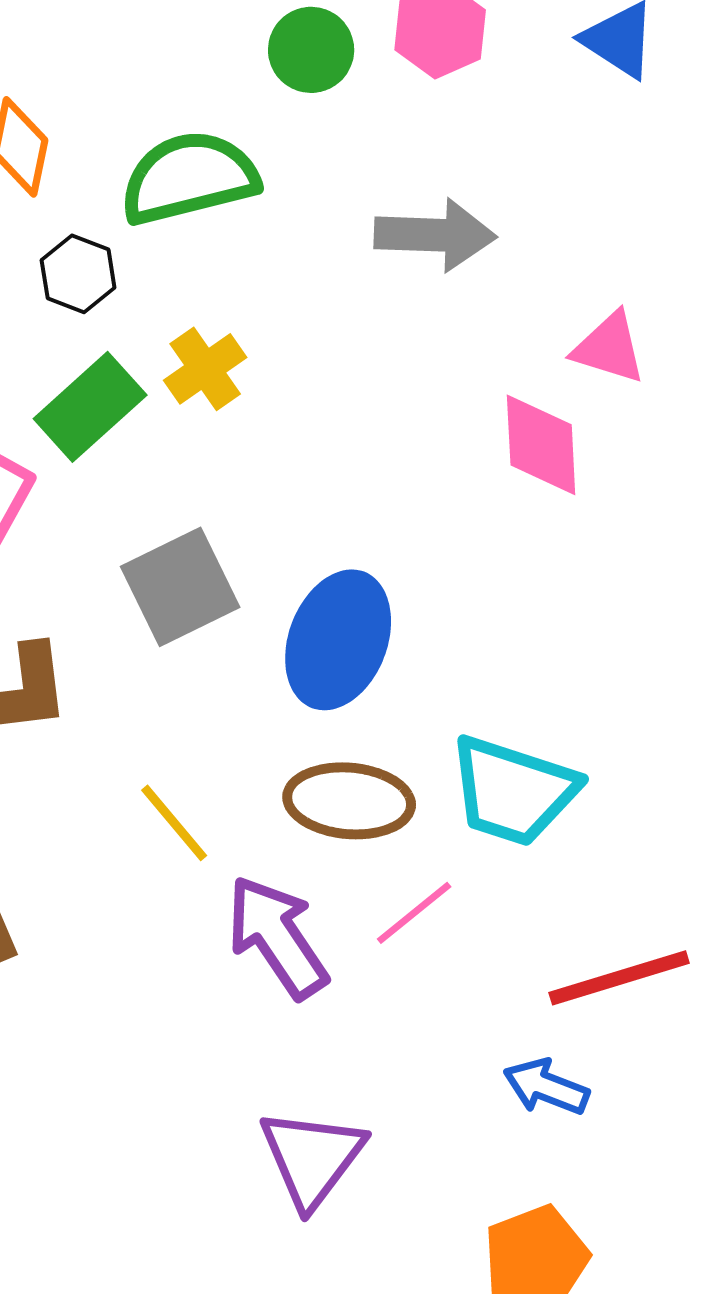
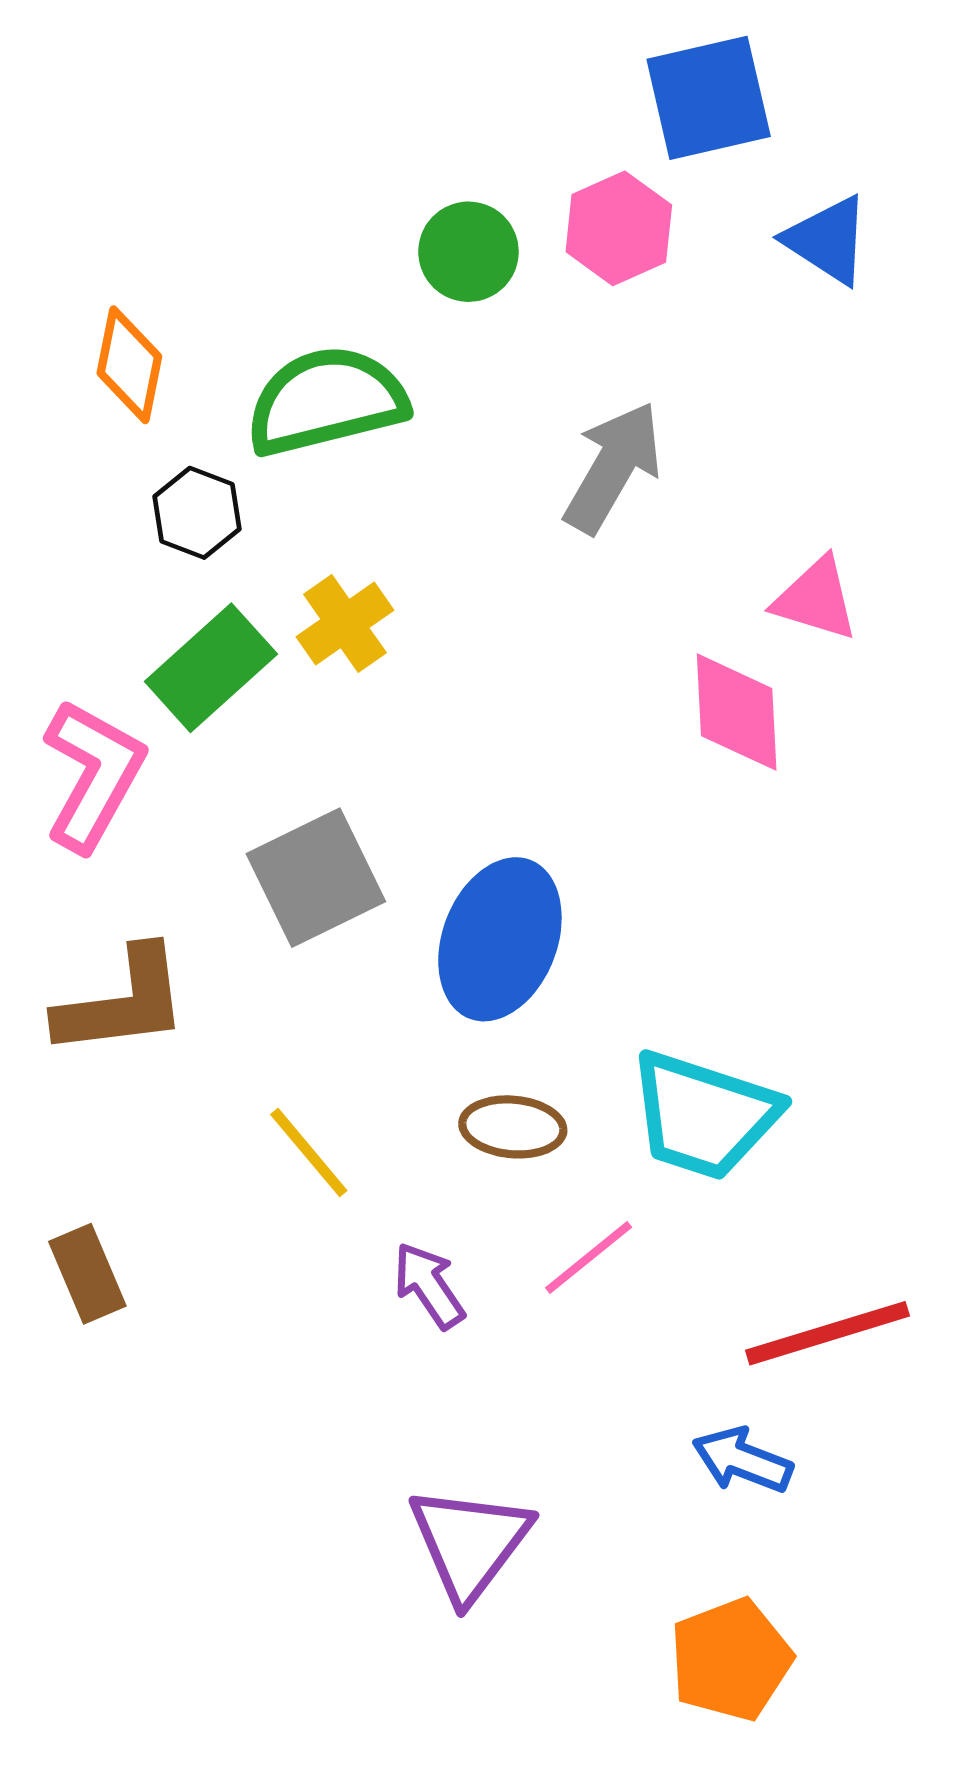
gray arrow: (435, 235) -> (613, 467), turned -62
brown ellipse: (349, 801) -> (513, 1127), size x0.7
purple arrow: (277, 937) -> (429, 1285), size x0.6

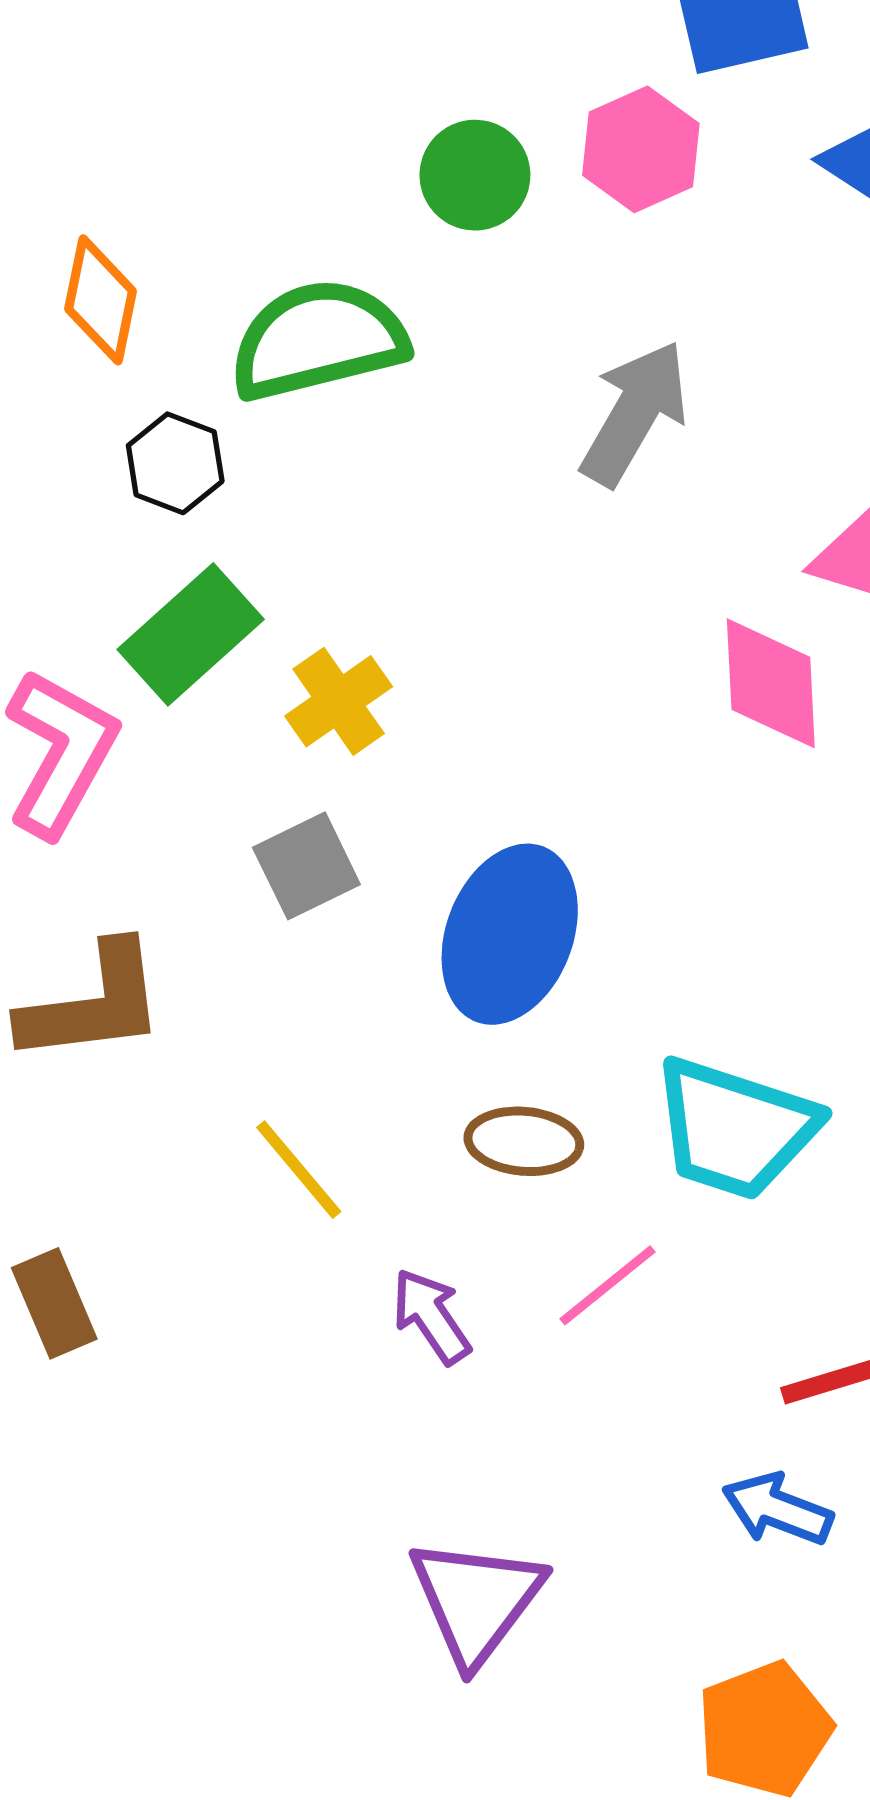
yellow cross: (345, 623) -> (339, 701), moved
gray square: (316, 878) -> (306, 866), size x0.7

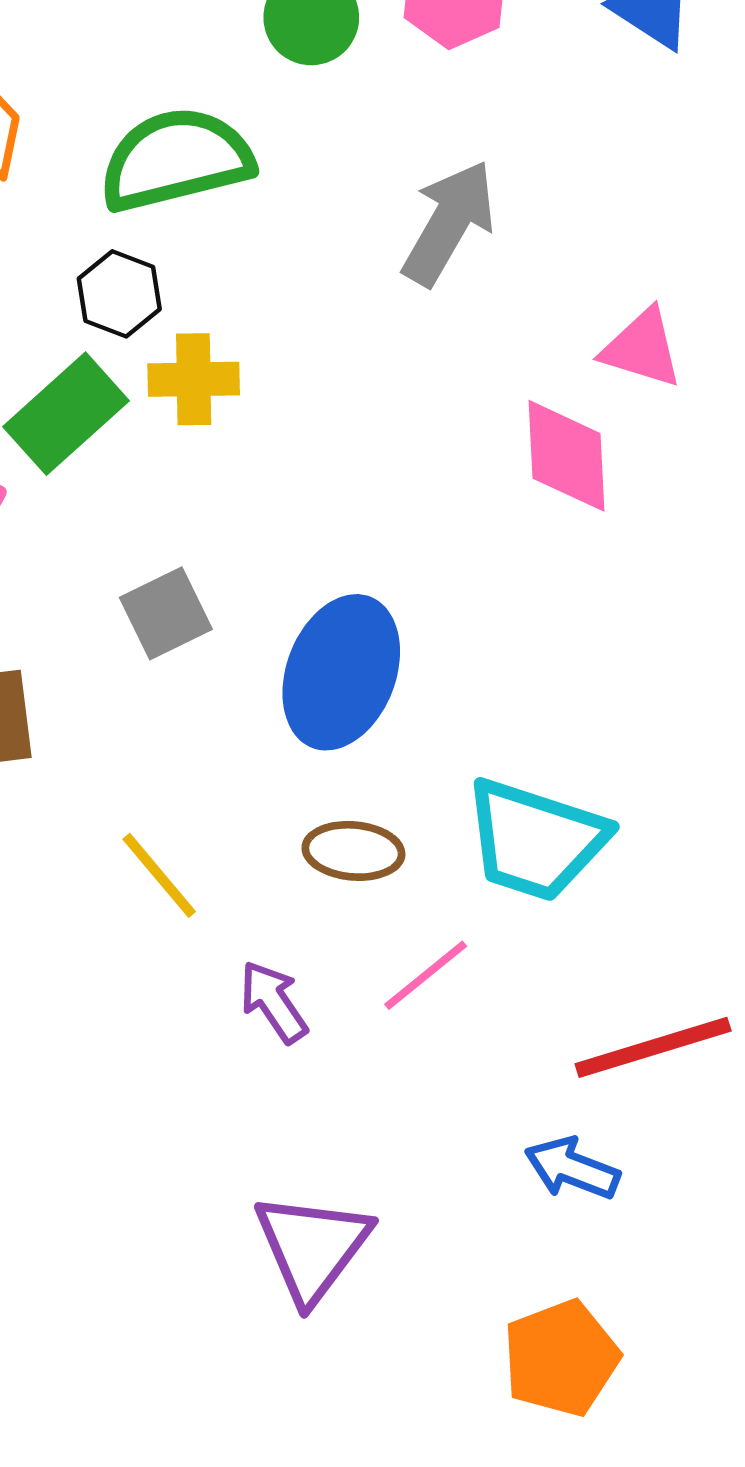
black hexagon: (175, 463) -> (119, 294), moved
yellow cross: (339, 701) -> (194, 379), moved, turned 34

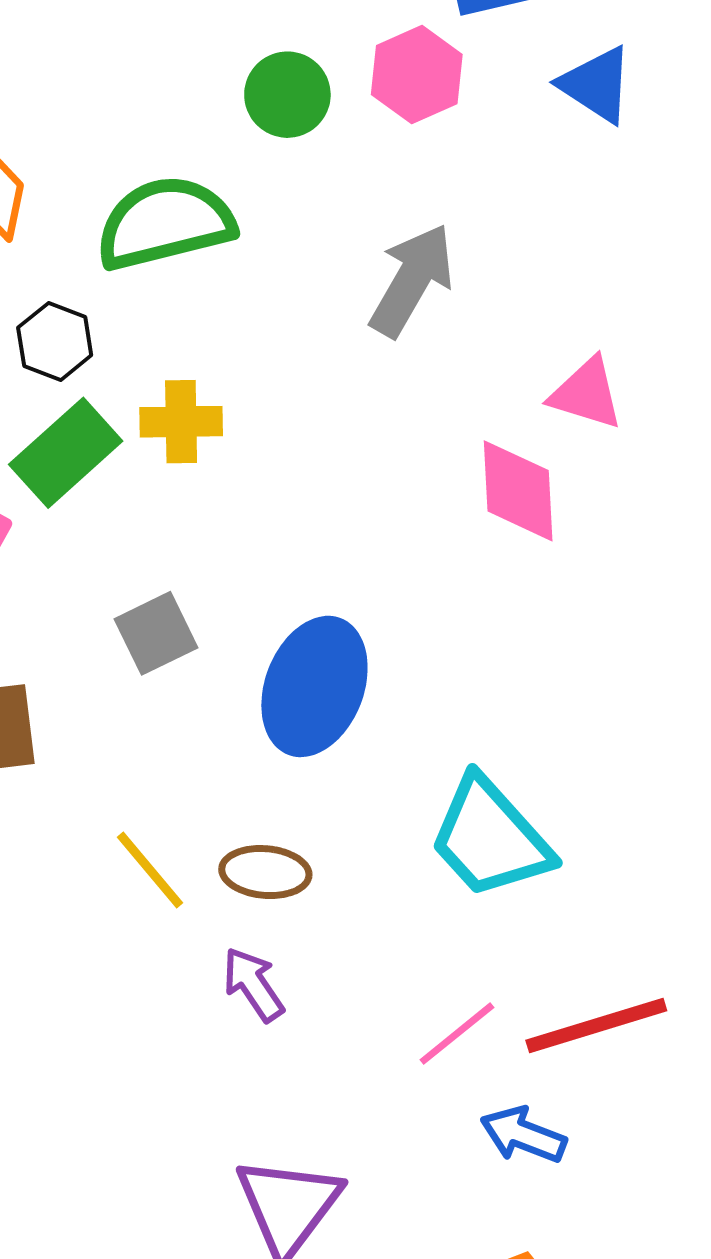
black hexagon: (119, 294) -> (55, 341), moved
cyan trapezoid: (535, 840) -> (490, 838), turned 30
brown ellipse: (353, 851) -> (265, 872), moved
pink line: (426, 975) -> (457, 1034), moved

